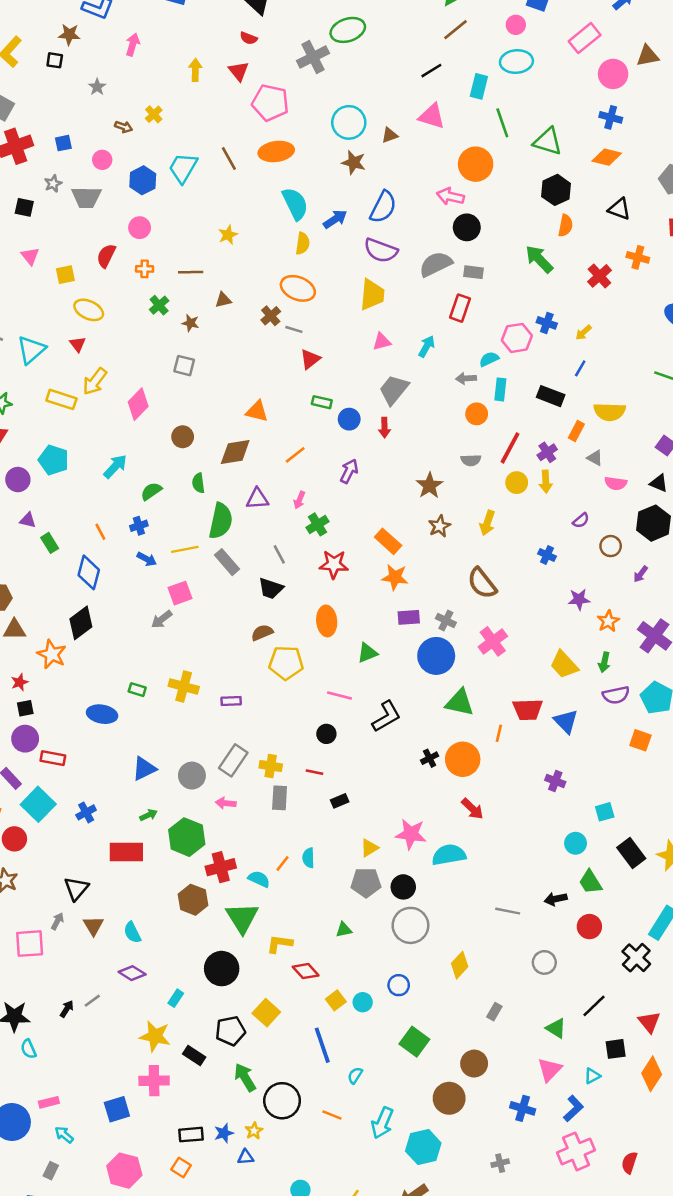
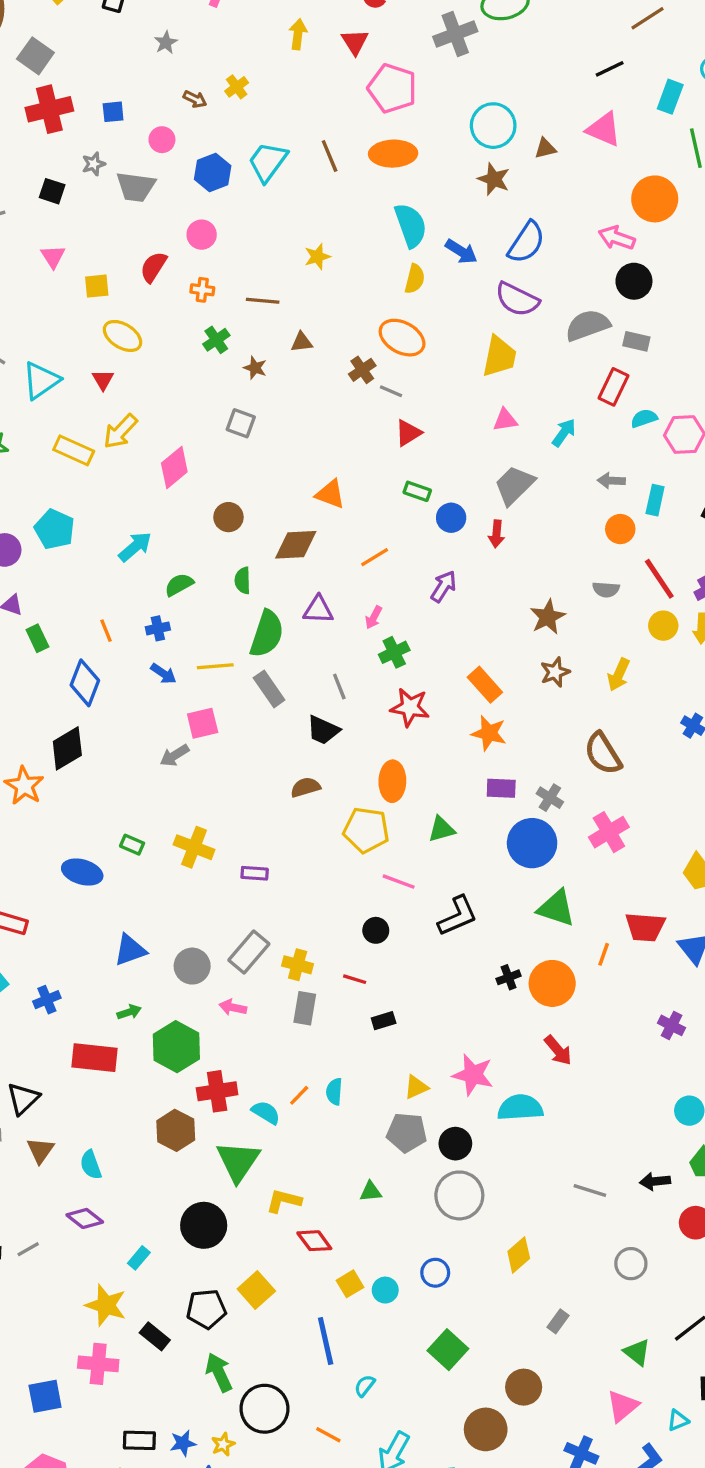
blue arrow: (335, 219) -> (461, 251), turned 60
cyan semicircle: (489, 359) -> (644, 418), moved
red line: (510, 448) -> (659, 579), turned -68
yellow pentagon: (286, 663) -> (366, 830), moved

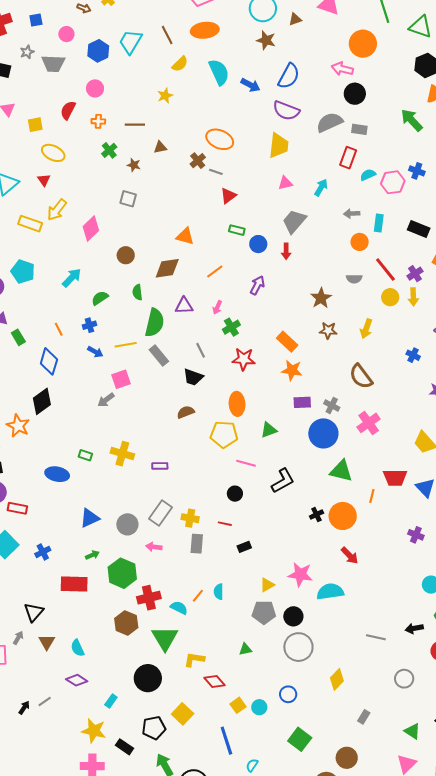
yellow semicircle: (415, 279) -> (180, 64), moved, turned 36
brown star: (555, 672) -> (328, 331), turned 30

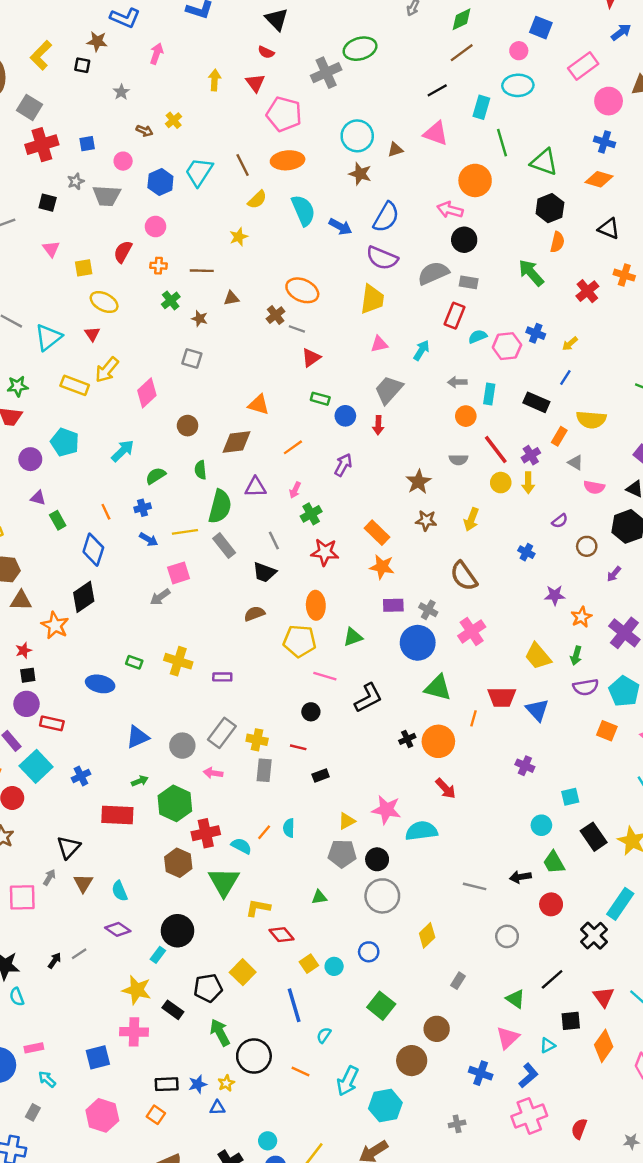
black circle: (148, 678) -> (177, 931), moved

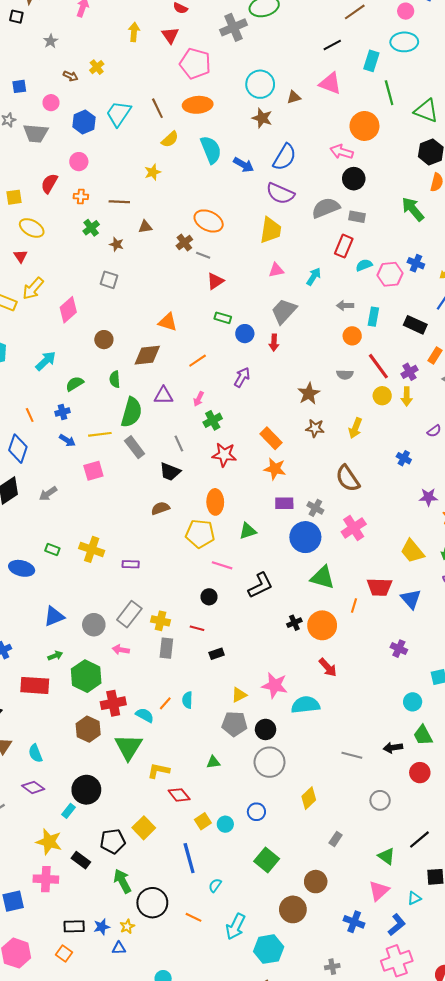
gray arrow: (160, 597) -> (48, 494), moved

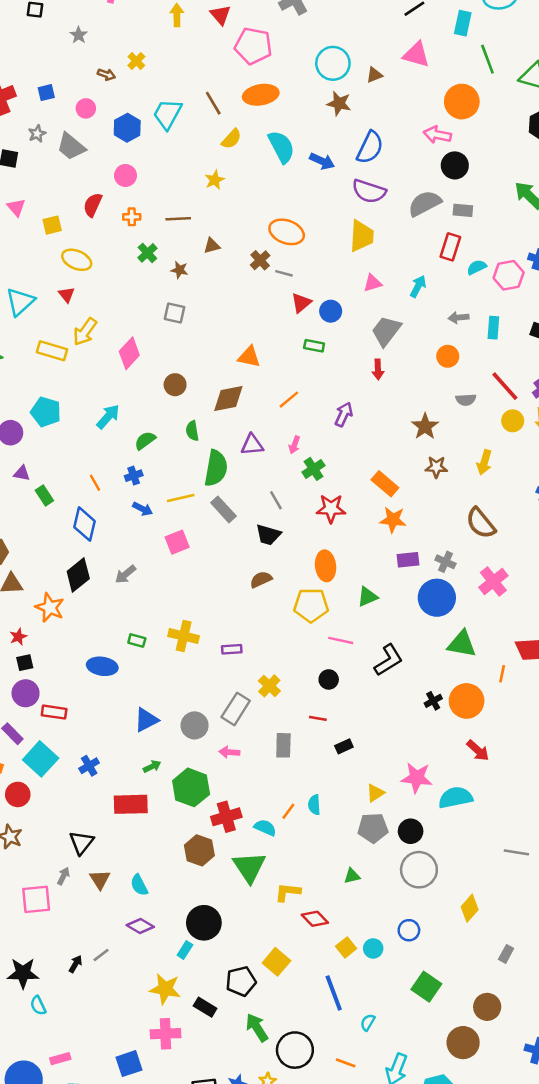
gray trapezoid: (36, 133) -> (71, 147), turned 40
blue circle: (245, 334) -> (331, 311), moved
orange circle: (352, 336) -> (448, 356), moved
yellow cross: (161, 621) -> (269, 686), moved, turned 36

